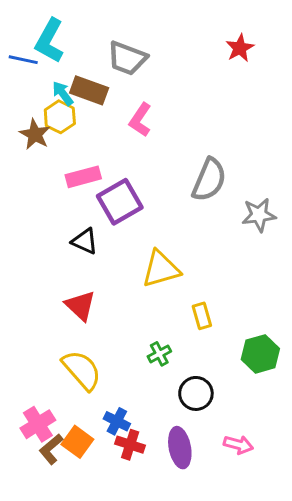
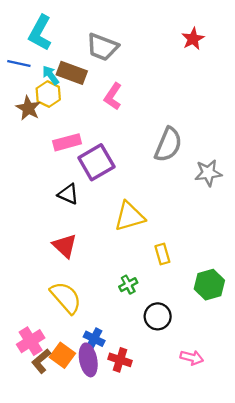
blue line: (23, 60) -> (19, 63), moved
red cross: (130, 445) -> (120, 360), moved
purple ellipse: (180, 448) -> (88, 360), moved

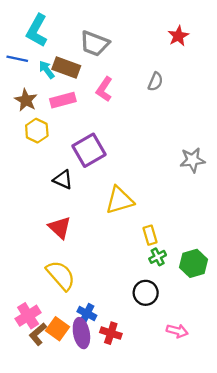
yellow hexagon: (48, 94) -> (37, 131), moved
pink rectangle: (67, 142) -> (63, 100), moved
gray semicircle: (168, 145) -> (155, 82), moved, size x0.6
green cross: (128, 285) -> (158, 257), moved

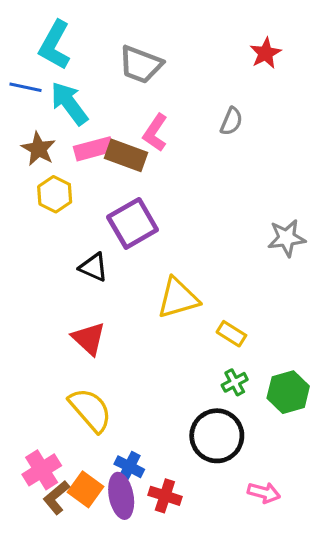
brown rectangle: (66, 67) -> (126, 155), moved
cyan arrow: (47, 70) -> (69, 103), size x1.6
yellow rectangle: (150, 235) -> (231, 334), moved, turned -42
black circle: (146, 293) -> (217, 436), size x1.4

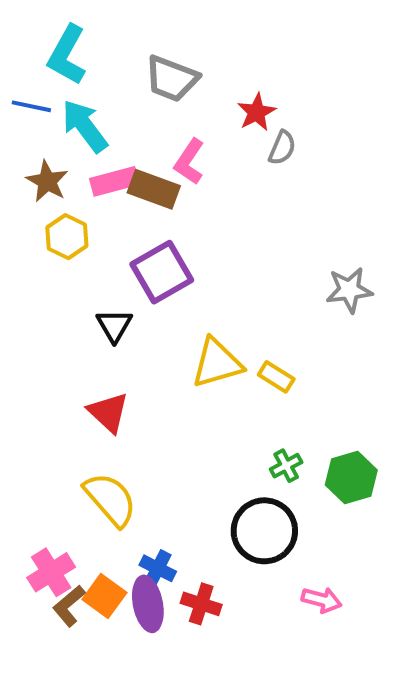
red star: (265, 53) -> (256, 112), moved
black triangle: (94, 267) -> (114, 325), turned 36
yellow rectangle: (231, 334) -> (276, 377), moved

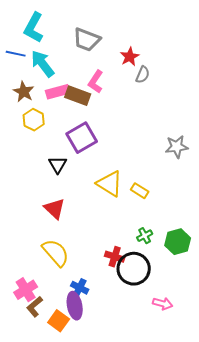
yellow triangle: (217, 363) -> (110, 184), turned 48
orange square: (104, 596) -> (59, 321), moved
red cross: (201, 604) -> (115, 257), moved

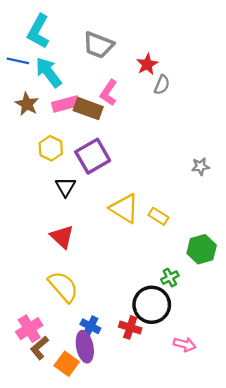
yellow hexagon: (34, 120) -> (51, 148), moved
gray star: (177, 147) -> (200, 166), size x0.7
green cross: (145, 236) -> (170, 278), moved
green hexagon: (178, 242) -> (202, 249), moved
red cross: (115, 257) -> (130, 327), moved

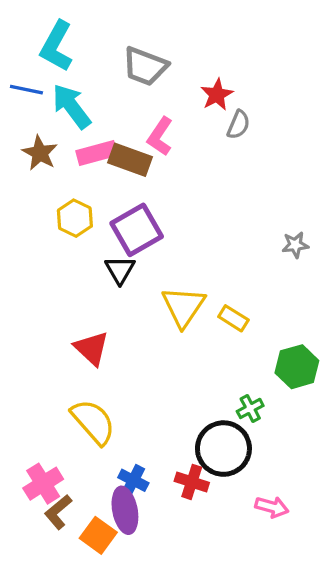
black triangle: (65, 187) -> (120, 270), moved
yellow triangle: (124, 208) -> (183, 307), turned 32

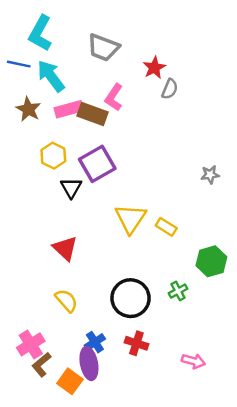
black triangle: (120, 270) -> (71, 188), moved
yellow semicircle: (93, 422) -> (66, 301), size x0.7
black circle: (223, 449) -> (131, 298), moved
blue cross: (133, 480) -> (95, 342), turned 30

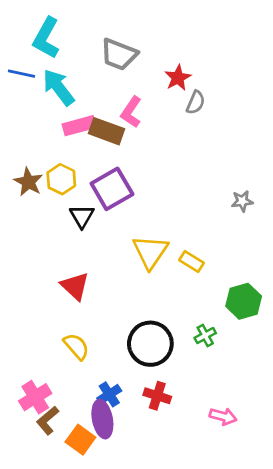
brown star: (28, 109) -> (28, 182), moved

